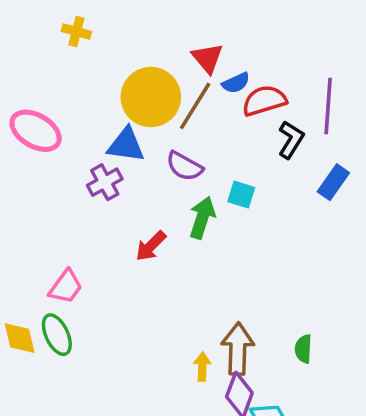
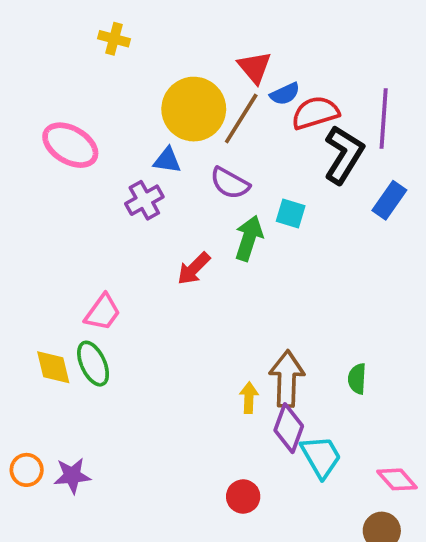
black L-shape: (291, 140) -> (344, 155), size x1.4
blue triangle: (126, 145) -> (167, 160), size x0.7

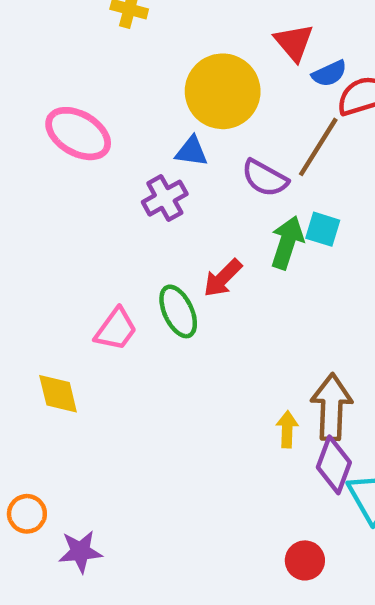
brown line: (241, 119) -> (318, 147), moved
cyan square: (291, 214) -> (323, 229), moved
green ellipse: (93, 364) -> (178, 311), moved
purple star: (72, 476) -> (80, 552), moved
red circle: (243, 497) -> (305, 560), moved

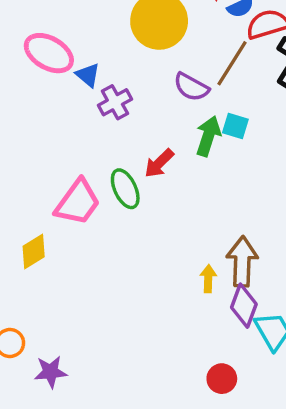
blue triangle: (192, 151) -> (88, 75), moved, turned 32
pink trapezoid: (116, 329) -> (78, 202), size x1.4
yellow diamond: (58, 394) -> (34, 251), turned 72

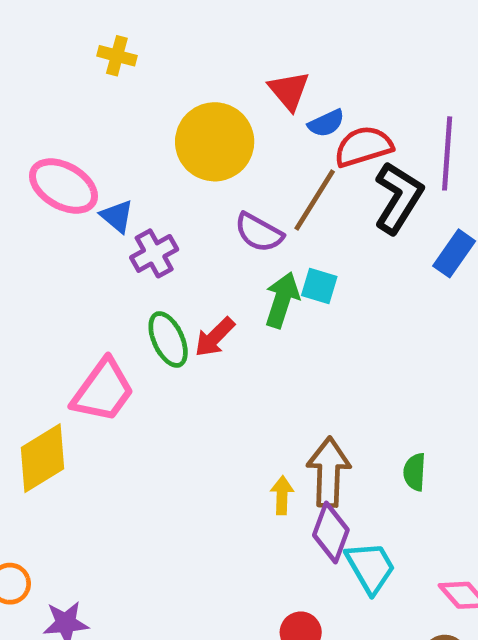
green ellipse: (125, 189) -> (168, 339), moved
yellow diamond: (34, 251) -> (43, 458), size x1.4

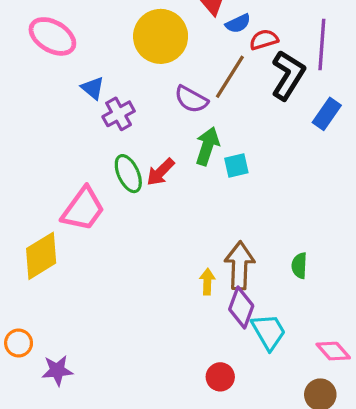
red semicircle: (363, 146) -> (264, 40), size x0.7
pink ellipse: (63, 186) -> (52, 36), moved
cyan square: (319, 286) -> (236, 165), moved, turned -30

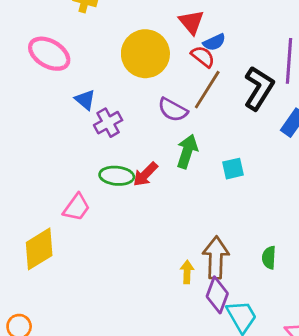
red semicircle: (264, 40) -> (203, 57), moved, turned 55
cyan square: (236, 165) -> (233, 169), moved
green ellipse: (128, 174) -> (117, 176), turned -60
pink trapezoid: (83, 209) -> (76, 207), size x0.7

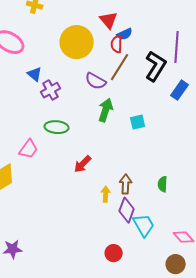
red semicircle: (203, 57) -> (117, 44), turned -126
red arrow: (145, 174) -> (83, 164), moved
brown arrow: (216, 258) -> (126, 184), size x0.7

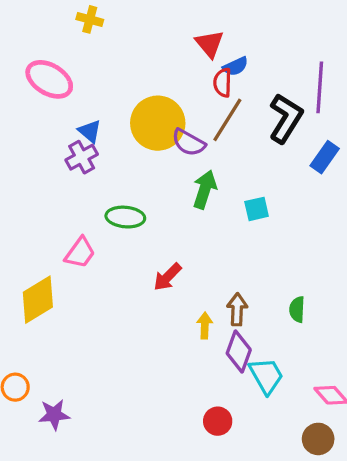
yellow circle: (77, 42) -> (158, 123), moved
purple cross: (51, 90) -> (82, 157), moved

